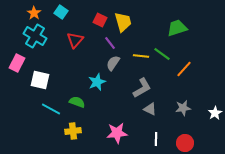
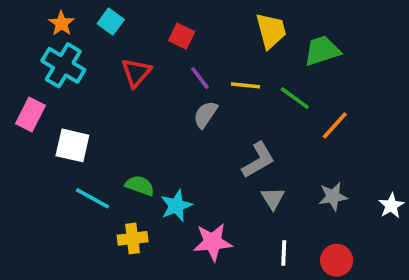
yellow trapezoid: (123, 22) -> (271, 31), moved
yellow line: (141, 56) -> (245, 85), moved
cyan star: (97, 82) -> (176, 206), moved
gray triangle: (150, 109) -> (273, 198), turned 32

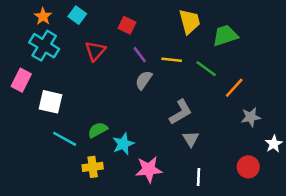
green semicircle: (140, 186) -> (98, 130), turned -48
gray star: (333, 196) -> (251, 117), moved
red circle: (337, 260) -> (248, 167), moved

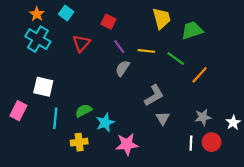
pink rectangle: (21, 80) -> (18, 111), moved
gray star: (251, 117) -> (203, 117), moved
cyan line: (65, 139) -> (55, 118), turned 66
white line: (198, 177) -> (191, 143), moved

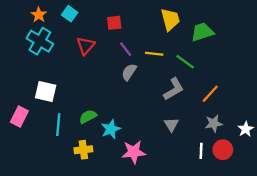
red square: (108, 22) -> (114, 23), turned -32
orange line: (200, 75) -> (210, 94), moved
gray L-shape: (154, 95) -> (174, 89), moved

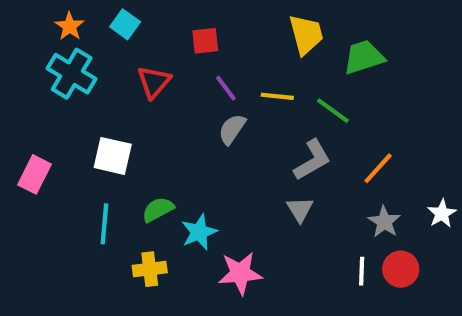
white square: (46, 91) -> (113, 156), moved
pink rectangle: (19, 117) -> (35, 174), moved
gray star: (214, 123) -> (384, 222), turned -30
gray triangle: (171, 125) -> (300, 209), moved
white star: (246, 129) -> (442, 214), moved

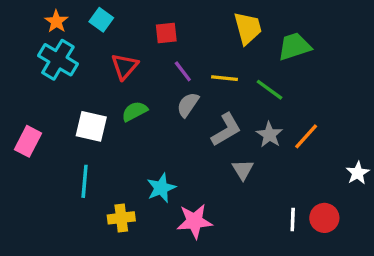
gray L-shape: (312, 160) -> (226, 130), moved
green semicircle: (158, 209) -> (135, 111), moved
gray star: (384, 222) -> (269, 135), moved

